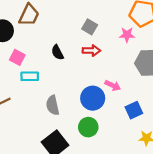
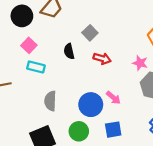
gray square: (90, 27) -> (90, 33), moved
pink star: (127, 35) -> (140, 63), moved
blue square: (134, 110) -> (113, 130), moved

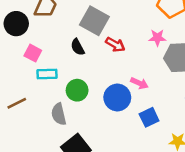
gray square: (90, 33) -> (94, 21), size x1.6
red arrow: (102, 58) -> (115, 45), turned 30
gray semicircle: (50, 101) -> (59, 114), moved
green circle: (79, 131) -> (77, 90), moved

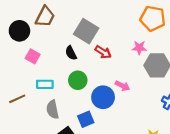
cyan rectangle: (47, 74) -> (45, 84), moved
green circle: (77, 90) -> (78, 80), moved
blue square: (149, 117) -> (86, 119), moved

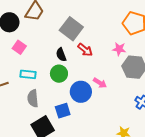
black semicircle: (71, 53) -> (61, 55), moved

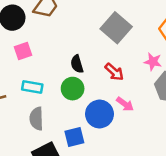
gray square: (71, 29) -> (116, 28), moved
pink square: (19, 47) -> (23, 51), turned 32
red arrow: (85, 50) -> (114, 72), moved

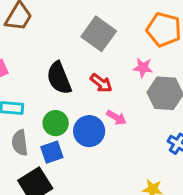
black semicircle: (77, 64) -> (59, 78), size x1.6
green circle: (73, 89) -> (56, 123), moved
blue square: (74, 137) -> (52, 152), moved

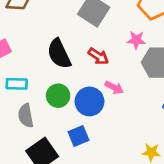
blue square: (52, 152) -> (79, 136), moved

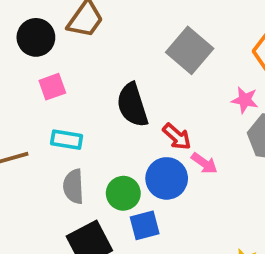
red arrow: (98, 56) -> (177, 137), moved
green circle: (58, 96) -> (123, 193), moved

